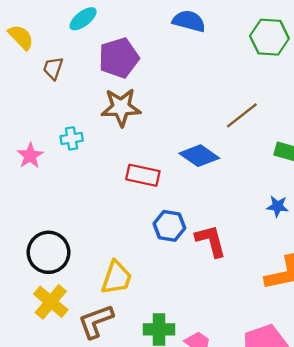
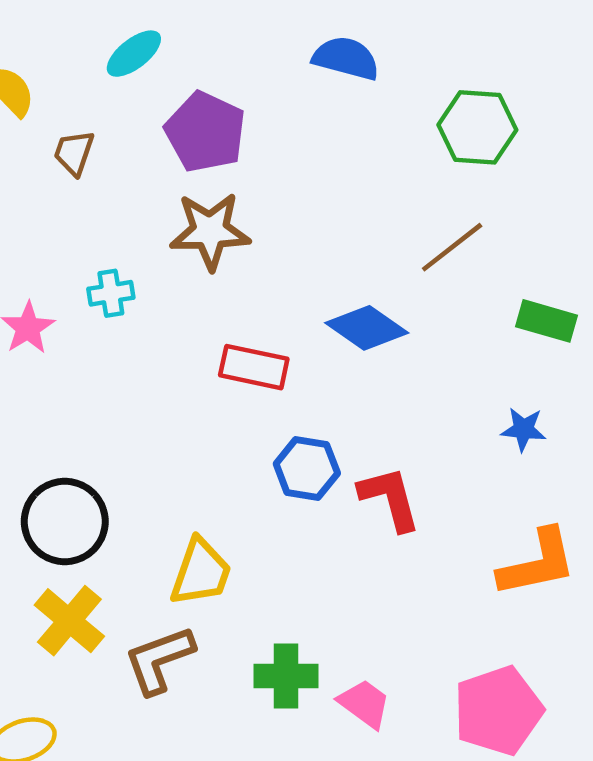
green hexagon: (269, 37) -> (477, 127), moved
purple pentagon: (119, 58) -> (205, 132), turned -30

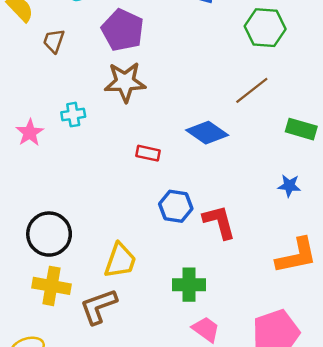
red rectangle: (254, 367) -> (148, 153), size x0.7
yellow cross: (69, 621) -> (51, 286), turned -30
green cross: (286, 676) -> (189, 285), moved

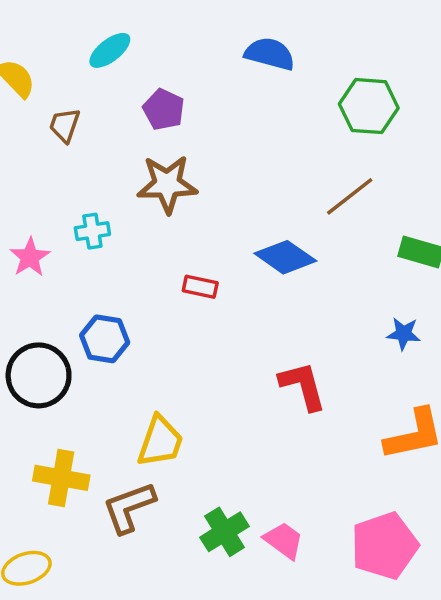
purple pentagon: (123, 30) -> (164, 109), size x0.7
blue hexagon: (176, 206) -> (105, 339), moved
black circle: (49, 234) -> (39, 375), moved
green cross: (189, 285) -> (225, 532), moved, turned -32

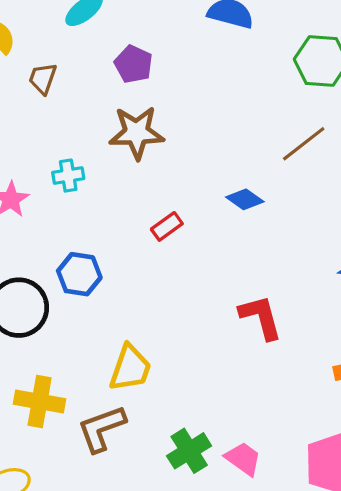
blue diamond: (285, 257) -> (245, 199), size x0.7
red rectangle: (200, 287) -> (167, 226), turned -48

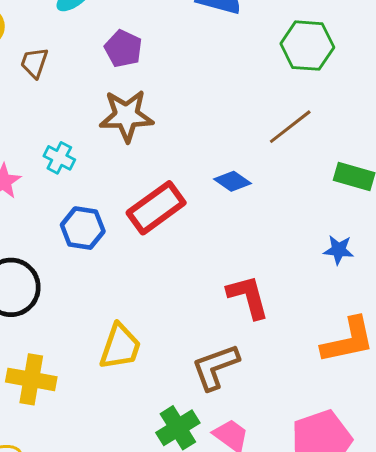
cyan cross: (68, 176) -> (59, 158), turned 36
red rectangle: (167, 226) -> (156, 208), size x1.8
blue hexagon: (79, 274) -> (83, 228), moved
brown L-shape: (102, 429) -> (215, 367), moved

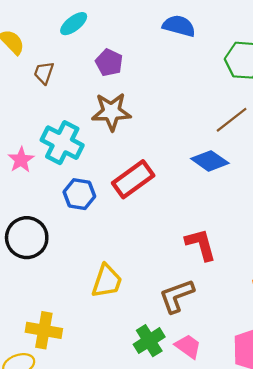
cyan cross: (59, 158) -> (62, 143), size x1.8
blue diamond: (232, 181) -> (210, 161), moved, size x1.4
yellow cross: (31, 379) -> (44, 330), moved

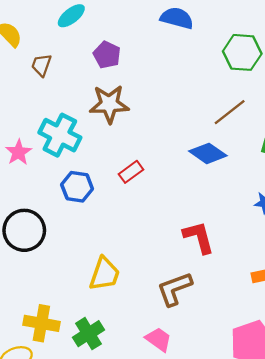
red rectangle: (133, 179) -> (131, 172), size x0.6
green cross: (149, 341) -> (89, 334), moved
pink trapezoid: (188, 346) -> (159, 339), moved

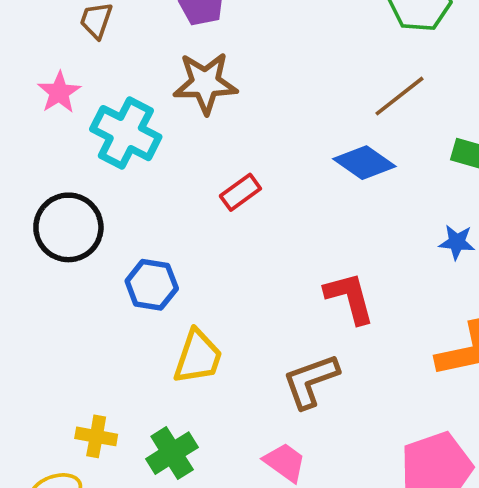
pink star: (18, 152) -> (59, 92), moved
blue hexagon: (77, 187) -> (152, 285), moved
black circle: (24, 230) -> (68, 227), moved
yellow cross: (41, 323) -> (96, 436), size x0.7

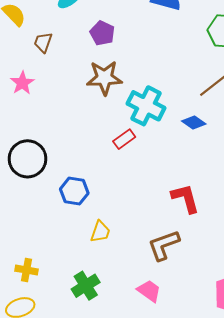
cyan cross: (126, 133) -> (146, 106), moved
blue diamond: (364, 163) -> (194, 122), size x0.7
yellow trapezoid: (198, 357) -> (100, 232), size x0.7
yellow cross: (96, 436) -> (26, 270), moved

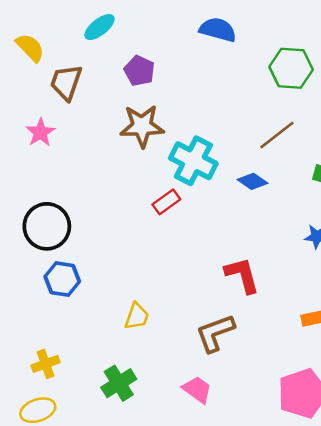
brown trapezoid: (43, 42) -> (66, 82), size x1.4
blue hexagon: (74, 191) -> (62, 279), moved
yellow cross: (26, 270) -> (46, 364), turned -30

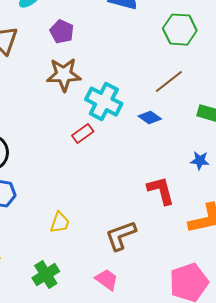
red L-shape: (242, 275) -> (161, 191), moved

